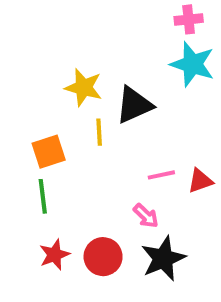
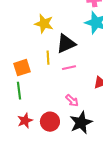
yellow star: (84, 87) -> (44, 24), moved
pink line: (161, 175) -> (69, 68), moved

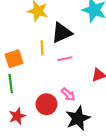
red circle: (50, 122) -> (46, 104), moved

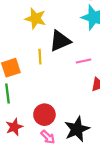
pink line: (65, 59) -> (84, 61), moved
pink arrow: (68, 94) -> (48, 137), moved

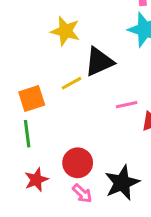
yellow line: (40, 57) -> (72, 83), turned 64
pink line: (84, 61) -> (127, 105), moved

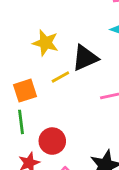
yellow star: (65, 31) -> (45, 43), moved
red circle: (78, 163) -> (52, 141), moved

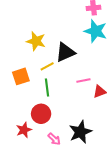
green line: (21, 122) -> (47, 88), moved

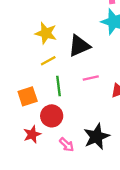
yellow line: (47, 66) -> (48, 61), moved
orange square: (21, 76) -> (28, 96), moved
pink line: (83, 80) -> (91, 78), moved

